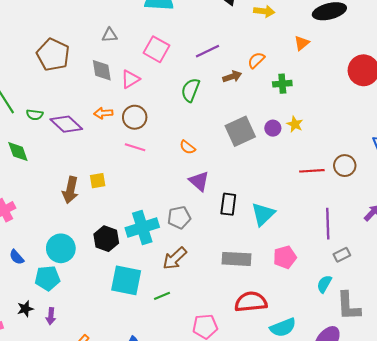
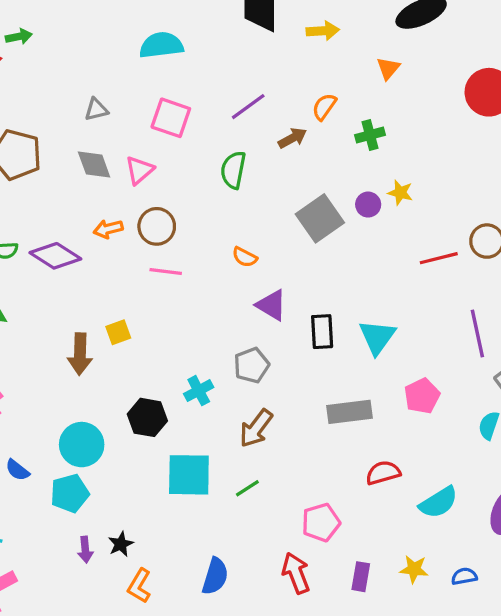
cyan cross: (142, 227) -> (199, 391), size x0.6
red semicircle: (251, 302) -> (383, 473), size x0.7
black star: (25, 309) -> (121, 544), moved

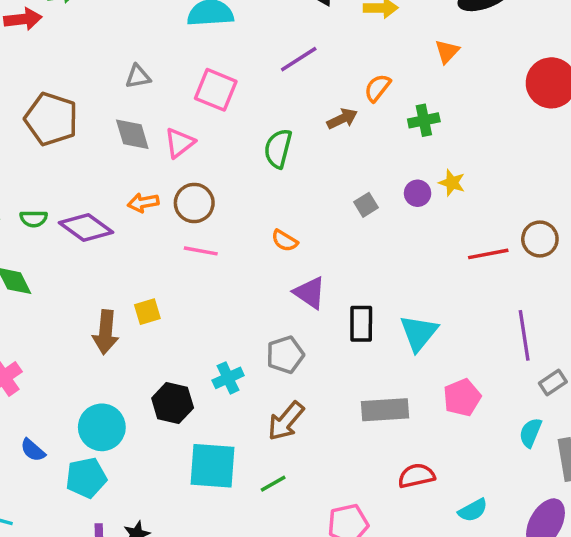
purple line: (248, 107) -> (299, 59), moved
gray square: (320, 218) -> (366, 205), size x0.5
cyan semicircle: (439, 502) -> (473, 510), size x0.7

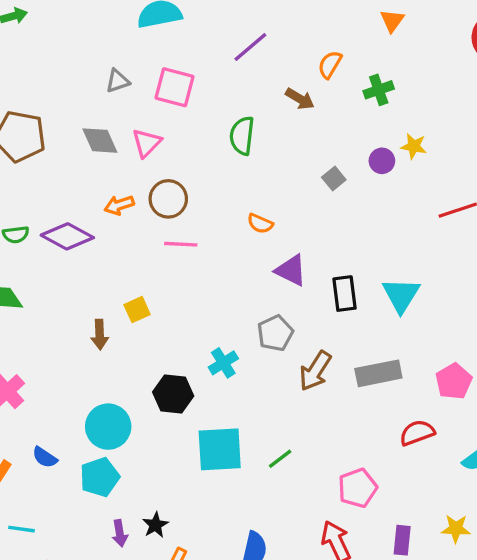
gray triangle: (138, 77) -> (118, 81), moved
brown arrow: (342, 119) -> (300, 99), turned 64
brown arrow: (106, 332) -> (100, 335), size x0.7
pink pentagon: (462, 398) -> (454, 381), moved
brown arrow: (286, 421) -> (315, 371), moved

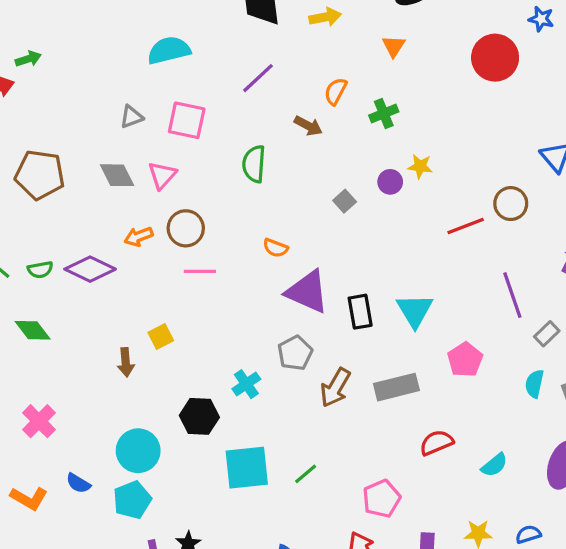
purple triangle: (291, 270) -> (307, 292), size x1.4
pink pentagon: (454, 381) -> (465, 360), moved

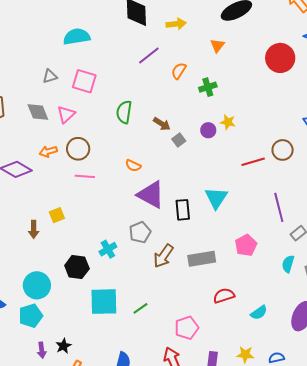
purple line: (258, 78) -> (149, 56), moved
brown arrow: (308, 126) -> (162, 124), moved
cyan triangle: (415, 310) -> (216, 198), moved

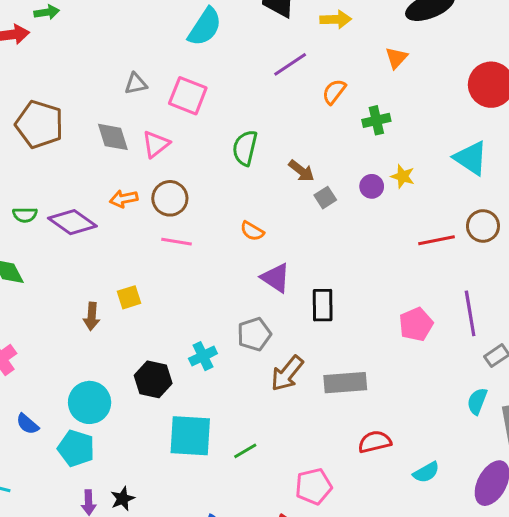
cyan semicircle: (77, 37) -> (205, 27), moved, turned 128
purple triangle: (151, 195) -> (276, 278), size x0.7
cyan triangle: (216, 198) -> (471, 158), moved, turned -35
pink pentagon: (246, 245) -> (416, 324), moved
cyan pentagon: (31, 316) -> (76, 448), turned 30

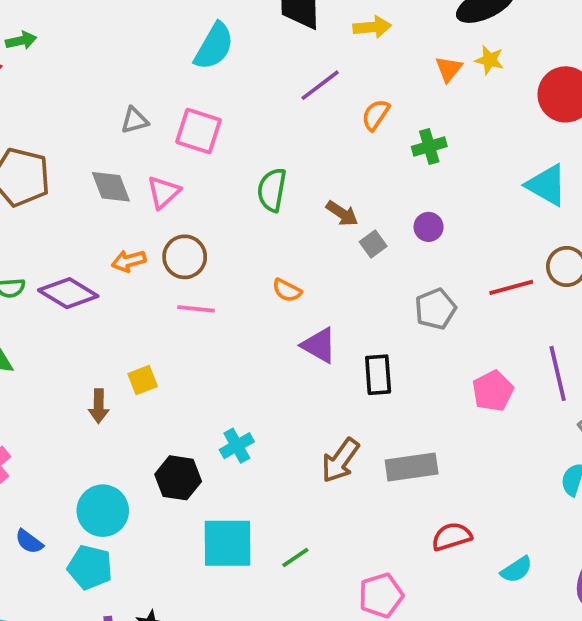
yellow star: (403, 176) -> (489, 60), moved
gray pentagon: (254, 334) -> (435, 309), moved

